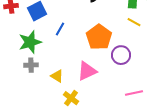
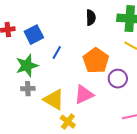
yellow triangle: (57, 76) -> (54, 100), size x1.6

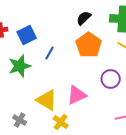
black semicircle: (91, 18) -> (84, 18), turned -133
orange pentagon: (96, 61) -> (89, 45), moved
gray cross: (28, 89) -> (20, 120), moved, turned 32

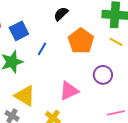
black semicircle: (84, 18) -> (61, 14), moved
yellow triangle: (47, 100) -> (25, 96), moved

